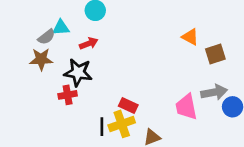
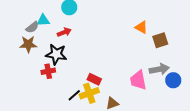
black line: (102, 127) -> (74, 95), turned 48

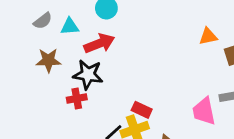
gray semicircle: (32, 27) -> (43, 21), moved
orange triangle: (141, 27) -> (208, 36), turned -40
red arrow: (64, 32) -> (99, 43), size x1.5

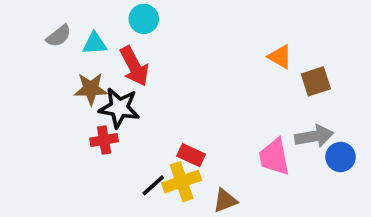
orange triangle: (208, 36) -> (280, 57), turned 42
red arrow: (99, 43) -> (134, 66), turned 84
brown star: (48, 60) -> (91, 89), moved

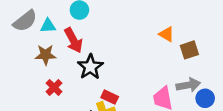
gray semicircle: (59, 36) -> (25, 21), size x1.5
black star: (119, 108) -> (90, 67), moved, turned 30
red cross: (104, 140) -> (54, 87), turned -35

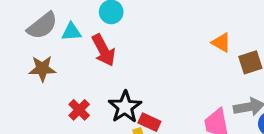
brown star: (46, 55) -> (42, 69), moved
black star: (90, 67) -> (125, 107), moved

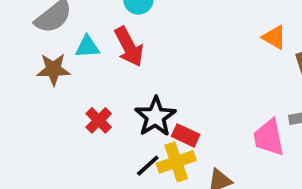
cyan triangle: (71, 32) -> (87, 47), moved

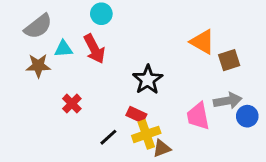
orange triangle: (274, 37) -> (202, 42), size x1.4
black star: (155, 117) -> (148, 80), moved
yellow cross: (176, 162) -> (146, 134), moved

